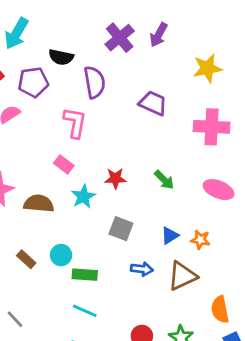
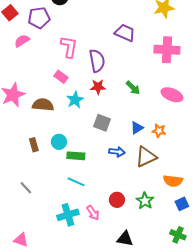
purple semicircle: (94, 82) -> (97, 61), moved
brown rectangle: (26, 259) -> (34, 145), turned 32
orange semicircle: (220, 309) -> (173, 181), turned -72

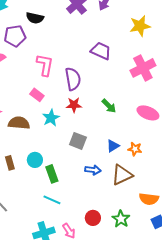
pink cross: (167, 50) -> (143, 68), turned -30
green rectangle: (76, 156) -> (52, 174), turned 66

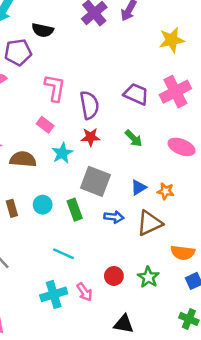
purple trapezoid: (101, 51) -> (136, 94), moved
gray square: (78, 141) -> (95, 181), size x1.4
green rectangle: (52, 174) -> (75, 210), moved

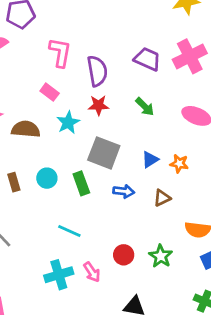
brown triangle: (150, 223) -> (162, 198), size x0.6

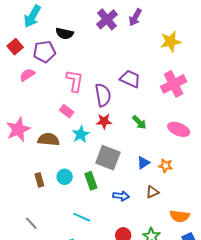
purple trapezoid: (147, 59) -> (130, 79), moved
blue arrow: (124, 191) -> (121, 196), moved

